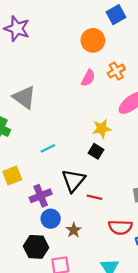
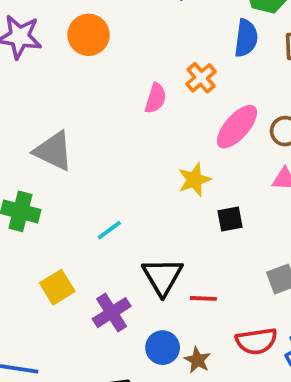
orange circle: (93, 40) -> (89, 35), moved
black square: (96, 151) -> (230, 219), moved, turned -32
blue circle: (51, 219) -> (163, 348), moved
brown star: (74, 230) -> (197, 360), moved

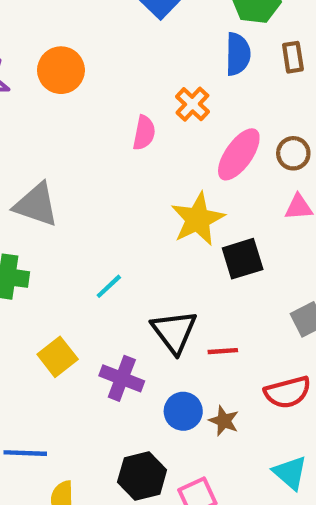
yellow star: (194, 180) -> (198, 219), size x1.4
black square: (230, 219) -> (243, 259), size x1.4
purple cross: (112, 313) -> (122, 378), turned -30

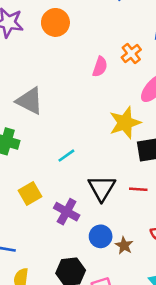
red line: (223, 351) -> (138, 189), moved

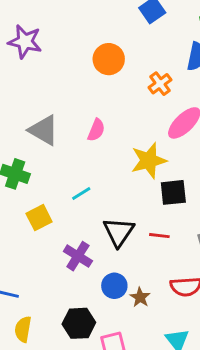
orange circle: (55, 22) -> (109, 59), moved
pink semicircle: (100, 67) -> (96, 130), moved
yellow square: (30, 194) -> (39, 218), moved

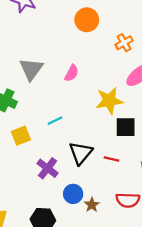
gray triangle: (44, 130) -> (31, 69), turned 30

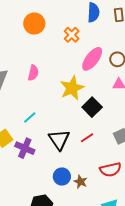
black square: (126, 127) -> (92, 107), turned -30
red line: (112, 159) -> (87, 138), turned -32
purple cross: (48, 168) -> (25, 148), moved

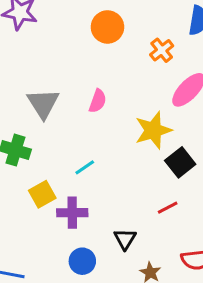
black triangle: (59, 140) -> (125, 239), moved, size x0.7
purple cross: (25, 148) -> (72, 213), turned -30
blue circle: (62, 177) -> (82, 261), moved

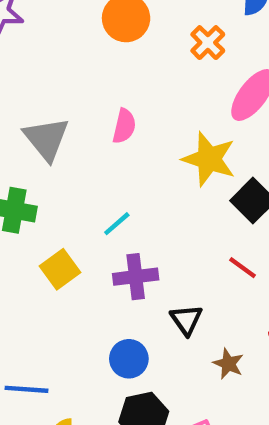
yellow star: (153, 130) -> (209, 159), turned -30
red line: (168, 208) -> (242, 268), turned 70
purple cross: (72, 213) -> (136, 277), moved

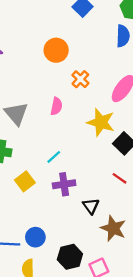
orange cross: (208, 43) -> (80, 79), moved
blue circle: (129, 359) -> (35, 237), moved
brown star: (228, 364) -> (113, 228), size x1.6

